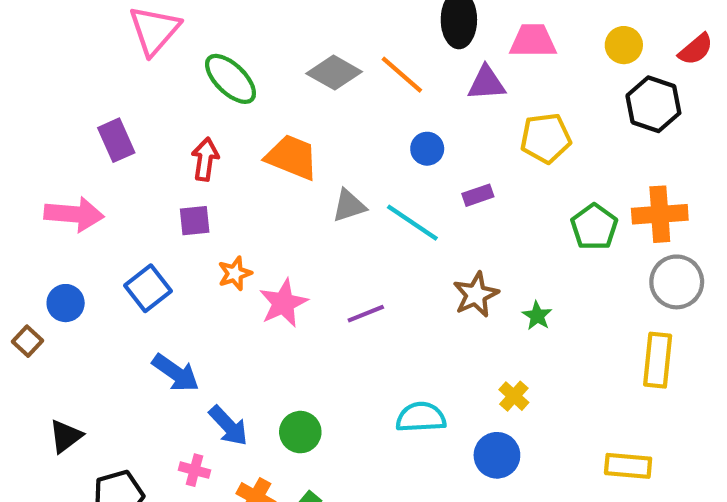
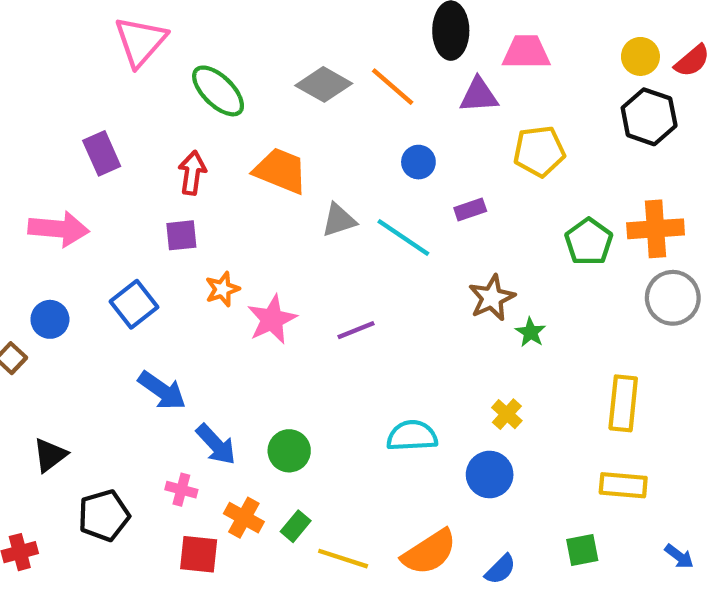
yellow circle: (624, 45) -> (640, 56), moved
brown star: (476, 295) -> (492, 298), moved
yellow rectangle: (658, 360) -> (623, 403), moved

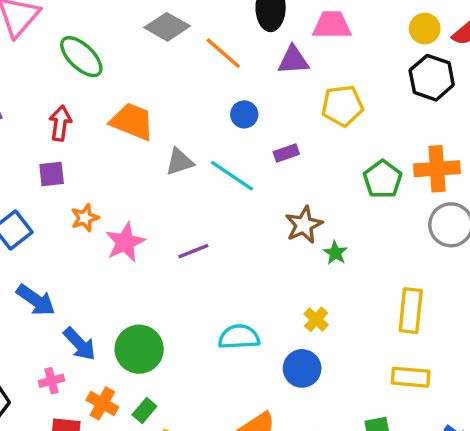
gray diamond: (324, 84) -> (167, 27), moved
green circle: (289, 451) -> (139, 349), size x1.4
pink cross: (181, 490) -> (52, 381), turned -30

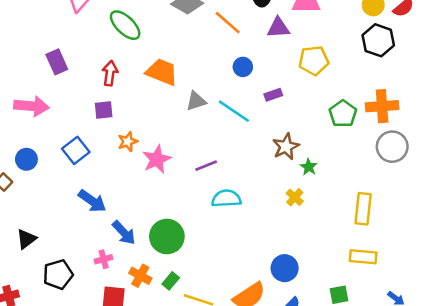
yellow cross: (316, 319) -> (295, 197), moved
cyan semicircle: (239, 337) -> (226, 199), moved
blue circle: (302, 368) -> (285, 268), moved

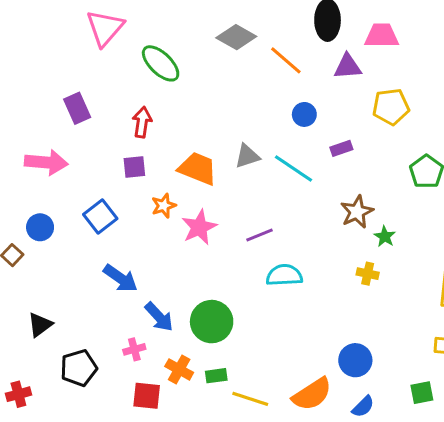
orange trapezoid: (162, 72) -> (198, 169), moved
yellow cross: (295, 197) -> (368, 274), turned -30
green rectangle: (171, 281) -> (216, 376), turned 42

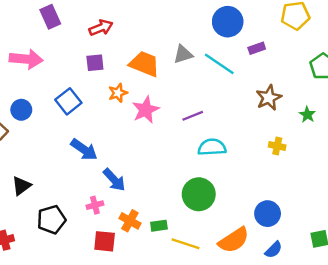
blue circle: (304, 114) -> (228, 22), size x1.6
red arrow: (142, 122) -> (101, 28), turned 60
green star: (385, 237) -> (307, 115), moved
green circle: (212, 322) -> (199, 194), moved

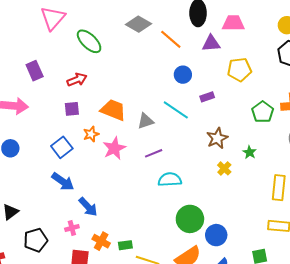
blue circle: (228, 22) -> (183, 75), size x0.7
gray triangle: (183, 54) -> (146, 121), moved
blue square: (68, 101) -> (62, 147), moved
yellow cross: (277, 146) -> (224, 168), moved, turned 32
green circle: (199, 194) -> (190, 219), moved

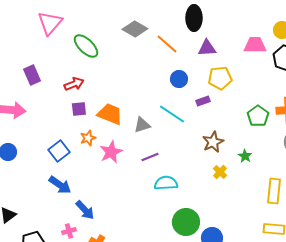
pink trapezoid: (233, 23) -> (255, 45), moved
yellow pentagon: (239, 70) -> (220, 78), moved
purple square: (72, 109) -> (79, 109), moved

